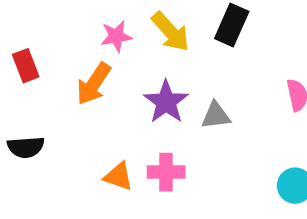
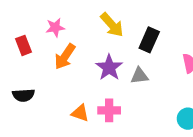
black rectangle: (232, 25) -> (149, 40), moved
pink star: (116, 36) -> (55, 27), moved

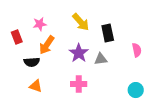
black rectangle: (149, 40) -> (108, 33), turned -36
black semicircle: (23, 95) -> (32, 62), moved
orange triangle: (80, 113) -> (36, 86), moved

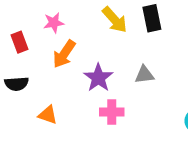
black rectangle: (108, 33) -> (152, 18), moved
purple star: (79, 53) -> (98, 78), moved
black semicircle: (32, 62) -> (17, 84), moved

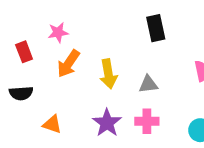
yellow arrow: (115, 20) -> (108, 74), moved, turned 32
purple star: (98, 78) -> (107, 123), moved
pink cross: (112, 112) -> (147, 121), moved

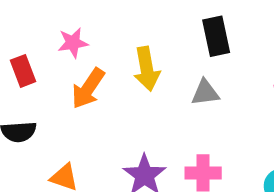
yellow arrow: (108, 74) -> (147, 69), moved
gray triangle: (148, 84) -> (205, 93), moved

